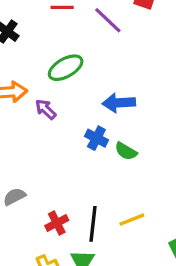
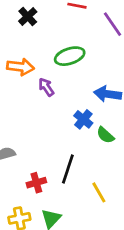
yellow line: (132, 220) -> (99, 192), turned 70
black line: (93, 224) -> (68, 169), moved

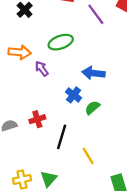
green semicircle: (105, 135) -> (92, 108), turned 98
red cross: (36, 183) -> (37, 119), moved

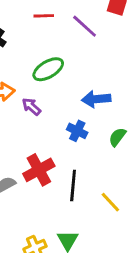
green semicircle: (92, 108) -> (117, 137), moved
red cross: (37, 119) -> (39, 170), size x1.5

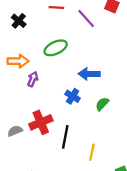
purple arrow: (31, 107) -> (33, 79), moved, turned 64
yellow line: (110, 202) -> (92, 152), turned 49

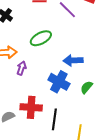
blue cross: (73, 96) -> (59, 82), size x1.5
red cross: (41, 122) -> (31, 107), turned 30

